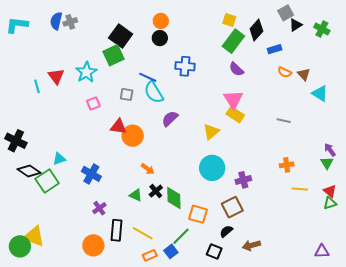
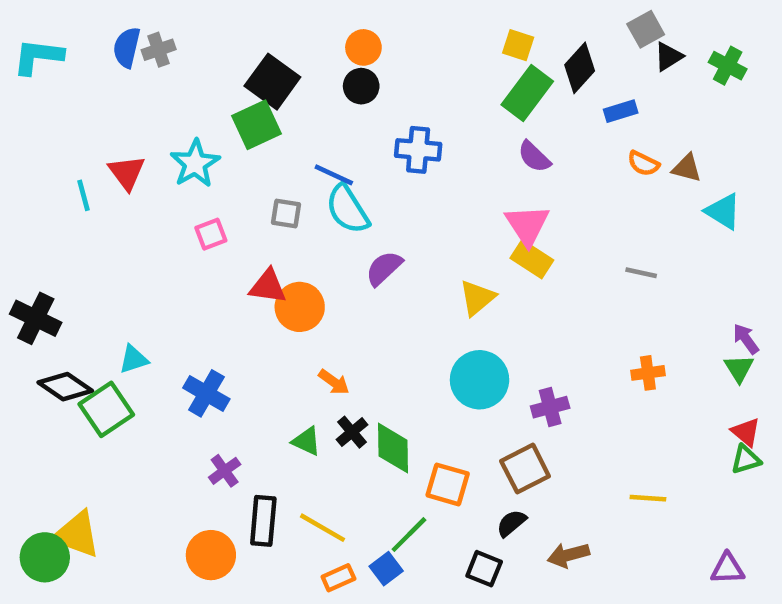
brown triangle: (304, 74) -> (687, 168), turned -32
yellow line: (300, 189) -> (648, 498), moved

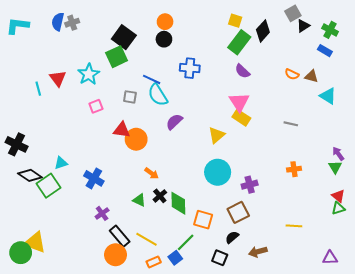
blue rectangle: (621, 111) -> (325, 51), moved, turned 48
black rectangle: (263, 521) -> (120, 236), turned -45
orange circle: (211, 555) -> (116, 255), moved

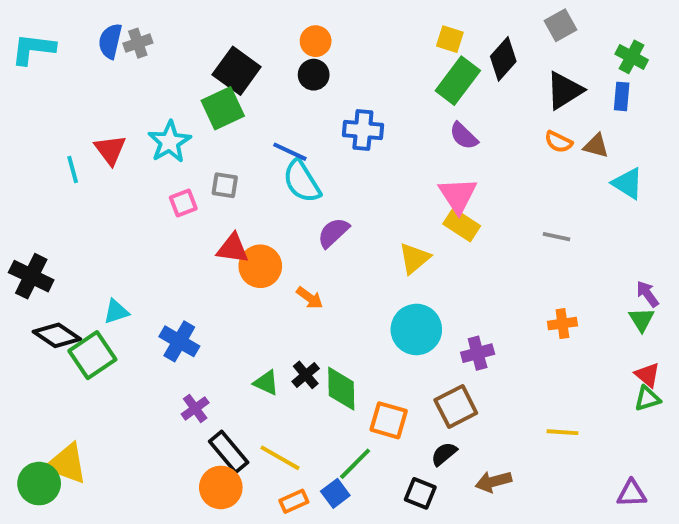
black triangle: (303, 26) -> (564, 90), moved, size x1.5
blue rectangle: (325, 51) -> (622, 96), turned 64
gray square: (130, 97) -> (225, 185), moved
orange arrow: (152, 173) -> (310, 298), moved

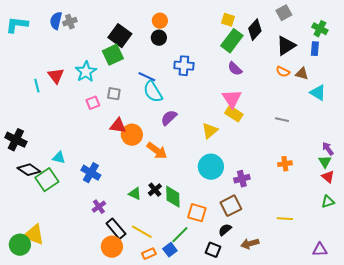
orange arrow: (310, 298) -> (157, 151), size x1.5
cyan triangle: (116, 312) -> (59, 158), turned 32
red triangle: (647, 375) -> (328, 177), moved

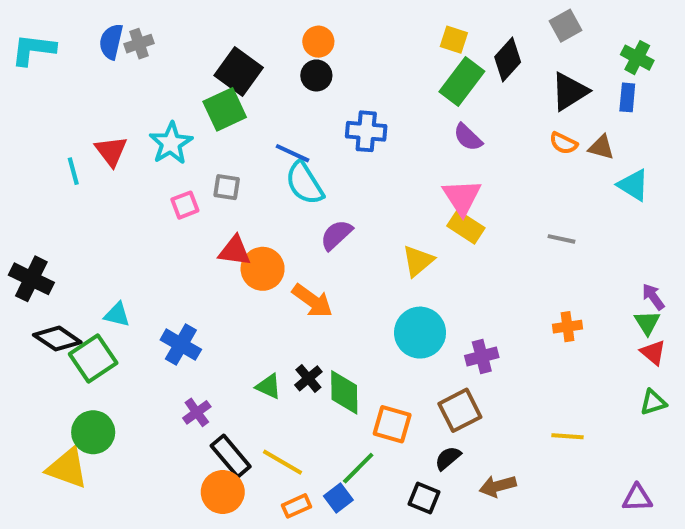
green circle: (20, 245) -> (93, 432), moved

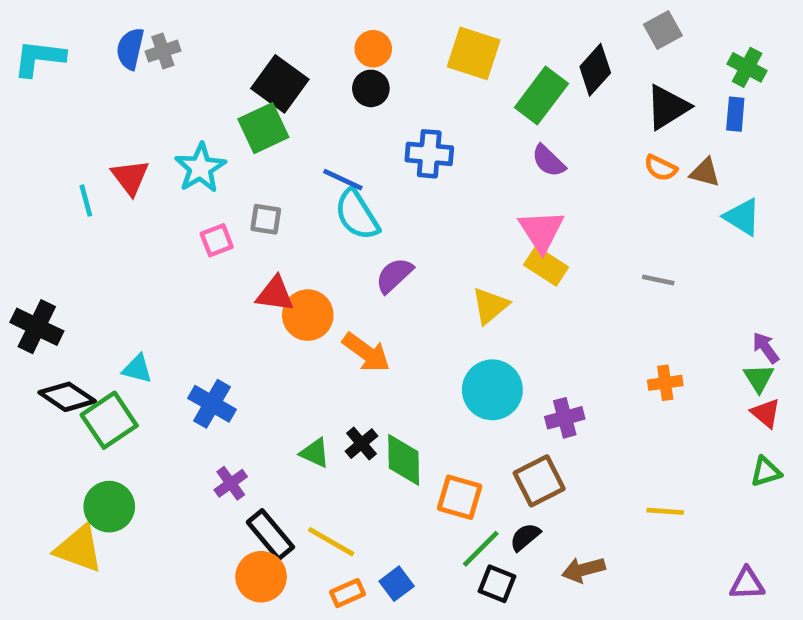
yellow square: (454, 40) -> (474, 53), moved, size x1.6
green line: (358, 468) -> (481, 549), moved

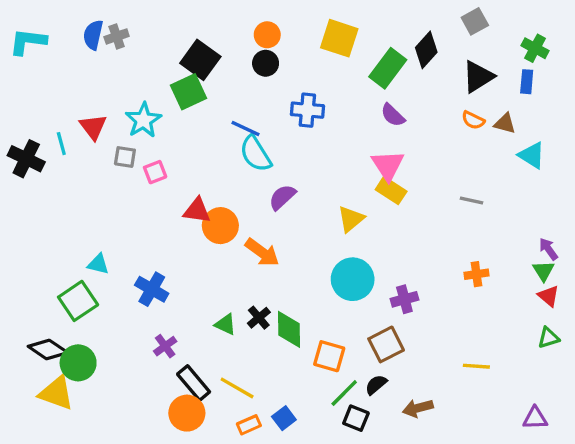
gray square: (266, 219) -> (125, 157), moved
black cross: (37, 327) -> (26, 159), moved
black diamond: (67, 397) -> (48, 349), moved

